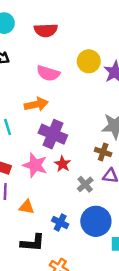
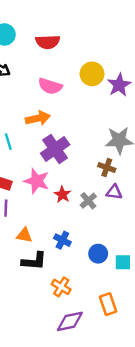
purple cross: (53, 134) -> (55, 149), turned 32
red star: (62, 164) -> (62, 195), moved
orange triangle: (27, 207) -> (24, 235), moved
blue circle: (96, 221) -> (98, 254), moved, size x0.6

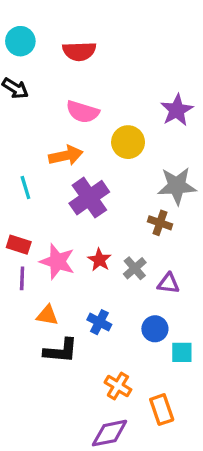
yellow circle: (92, 74) -> (128, 142), moved
pink star: (37, 181) -> (57, 262), moved
purple triangle: (114, 192) -> (168, 283), moved
blue circle: (98, 254) -> (155, 329), moved
orange cross: (61, 287) -> (118, 386), moved

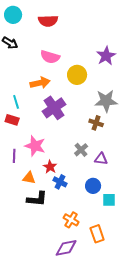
red rectangle: (19, 245) -> (12, 120), moved
red star: (99, 260) -> (50, 167), moved

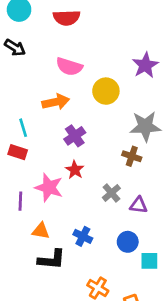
purple cross: (54, 108) -> (75, 136), size x0.7
red star: (50, 167) -> (75, 170), moved

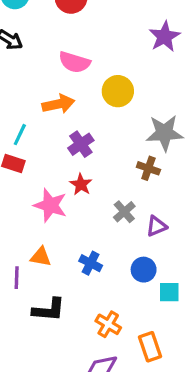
purple star: (145, 65) -> (164, 36), moved
cyan line: (23, 128) -> (20, 135), turned 42
purple line: (20, 201) -> (17, 278), moved
purple triangle: (139, 205) -> (156, 226), turned -30
black L-shape: (52, 259) -> (49, 310), moved

